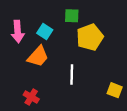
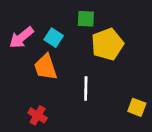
pink arrow: (18, 32) -> (21, 38), turned 55
orange trapezoid: (38, 56) -> (46, 67), turned 120

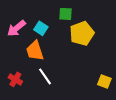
white line: (86, 89) -> (45, 76), moved, turned -36
red cross: (38, 115) -> (15, 79), moved

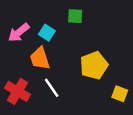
yellow pentagon: (82, 33) -> (94, 65), moved
red cross: (15, 79) -> (18, 91), size x1.5

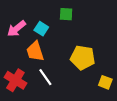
yellow pentagon: (94, 65) -> (83, 58), turned 30

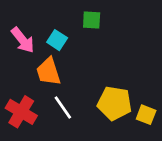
pink arrow: (16, 29) -> (23, 40), turned -90
yellow pentagon: (83, 58) -> (114, 103), moved

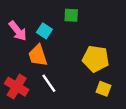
yellow pentagon: (114, 103) -> (96, 59), moved
yellow square: (146, 115) -> (103, 89), moved

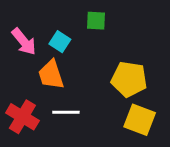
white line: (49, 83) -> (66, 112), turned -54
yellow square: (103, 89) -> (140, 120), size x1.5

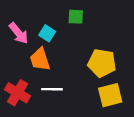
yellow square: (140, 120) -> (110, 95), turned -35

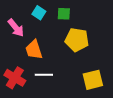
cyan square: (47, 33) -> (39, 13), moved
yellow pentagon: (102, 63) -> (77, 40), moved

